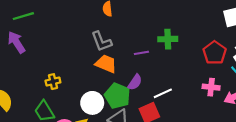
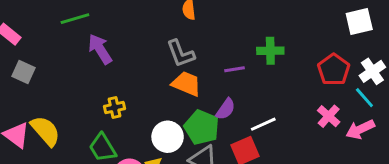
purple arrow: (16, 42) -> (100, 49), moved
pink cross: (211, 87) -> (329, 116), turned 35

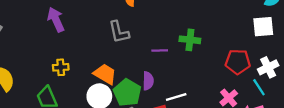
red pentagon: (334, 70) -> (238, 62), turned 30
orange trapezoid: (186, 84) -> (105, 74), moved
purple semicircle: (226, 109) -> (148, 81), turned -42

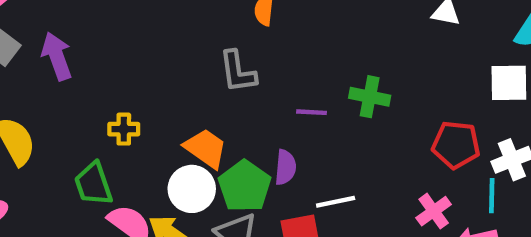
purple arrow: (56, 20) -> (57, 56), moved
cyan line: (259, 87) -> (492, 196), turned 30

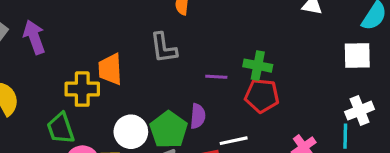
yellow cross: (124, 129) -> (82, 89), size x1.5
red pentagon: (456, 145) -> (262, 96), moved
orange trapezoid: (206, 148) -> (110, 69), moved, turned -128

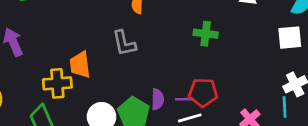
green cross: (258, 66) -> (206, 34), moved
purple line: (216, 77) -> (184, 99), moved
red pentagon: (262, 96) -> (203, 92), moved

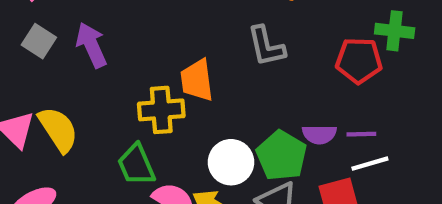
red pentagon: (203, 92) -> (359, 60), moved
purple semicircle: (158, 99) -> (319, 134), turned 90

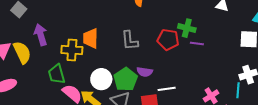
purple arrow: (91, 45) -> (41, 35), moved
gray L-shape: (266, 46) -> (130, 41), moved
purple line: (361, 134) -> (197, 43), moved

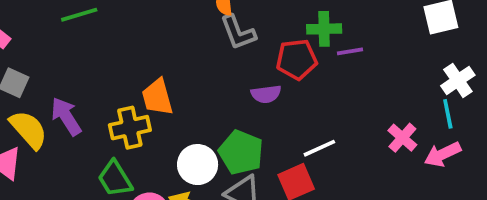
gray L-shape: (130, 41) -> (238, 32), moved
yellow semicircle: (22, 52) -> (29, 130), moved
purple semicircle: (145, 72) -> (266, 94), moved

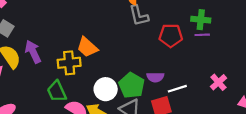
green cross: (324, 29) -> (201, 20), moved
purple semicircle: (266, 94) -> (155, 77), moved
orange trapezoid: (157, 97) -> (87, 47), turned -40
pink cross: (402, 138) -> (218, 82), moved

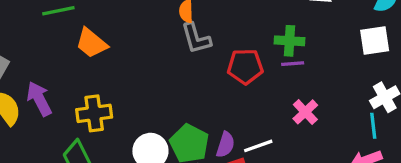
orange trapezoid: (87, 47) -> (91, 43), moved
purple semicircle: (155, 77) -> (225, 145), moved, turned -70
pink cross: (218, 82) -> (305, 112), moved

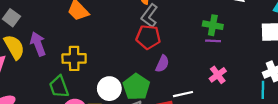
gray L-shape: (196, 38) -> (150, 16), turned 45
red pentagon: (245, 66) -> (148, 37), moved
purple semicircle: (225, 145) -> (162, 64), moved

